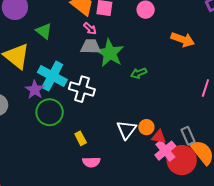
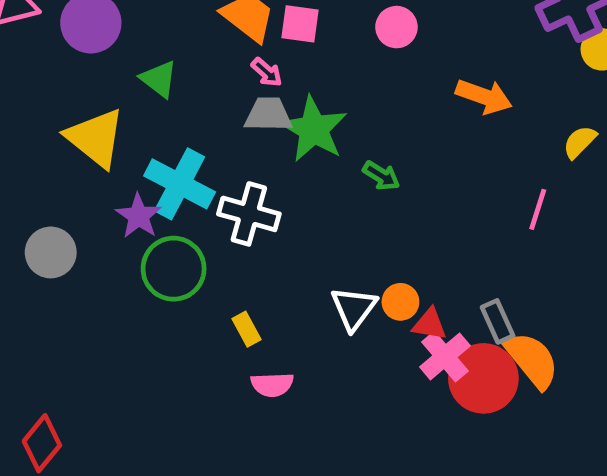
green arrow: (139, 73) -> (381, 176), turned -126

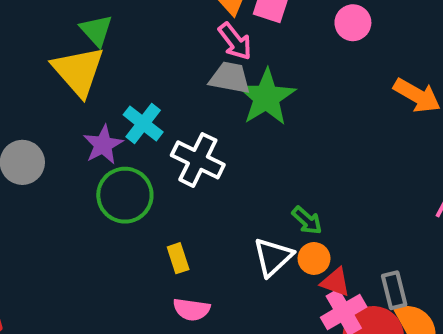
pink arrow: (267, 72) -> (235, 41), size x1.4
green triangle: (159, 79) -> (96, 30), moved
green arrow: (381, 176) -> (307, 220), moved
cyan cross: (180, 184) -> (143, 123), size x0.7

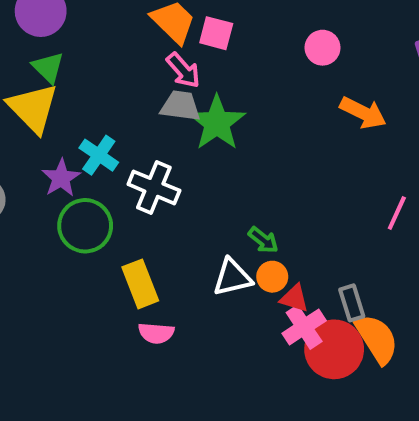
pink circle: (353, 23) -> (323, 48), moved
white triangle: (273, 257) -> (232, 277), turned 33
yellow rectangle: (178, 258) -> (140, 284), size x1.6

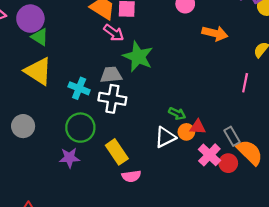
green triangle: (48, 67) -> (40, 37), moved
gray trapezoid: (180, 106) -> (111, 75), moved
purple star: (61, 178) -> (69, 158), moved, turned -30
red triangle: (294, 298) -> (198, 127), moved
red circle: (334, 349) -> (228, 163), size x0.6

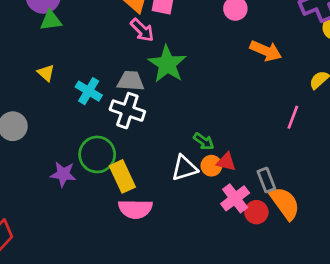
green triangle: (40, 37) -> (51, 20), turned -48
yellow triangle: (38, 71) -> (46, 73), moved, size x0.5
green circle: (80, 128) -> (97, 154), moved
pink semicircle: (131, 176) -> (135, 209), size x1.4

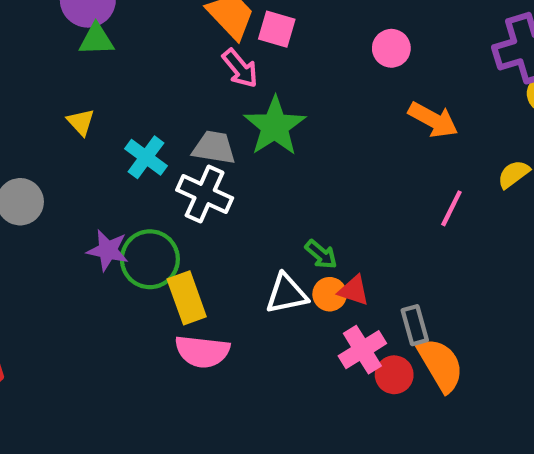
pink line: (293, 117) -> (451, 208), moved
purple star: (63, 174) -> (108, 250), moved

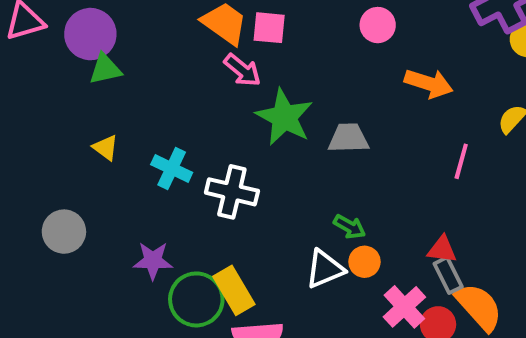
gray trapezoid: (214, 148) -> (349, 138), moved
green circle: (150, 259) -> (196, 299), moved
red triangle: (354, 290) -> (442, 249), moved

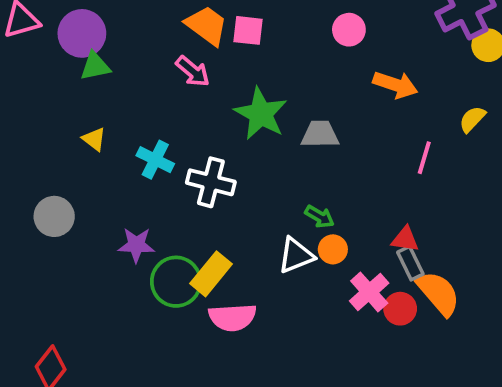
pink arrow: (242, 70) -> (193, 71), moved
yellow rectangle: (234, 290) -> (211, 274), turned 69

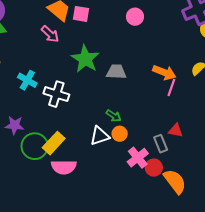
orange arrow: (395, 85) -> (164, 72), moved
red triangle: (405, 239) -> (176, 130), moved
orange semicircle: (438, 293) -> (175, 181), moved

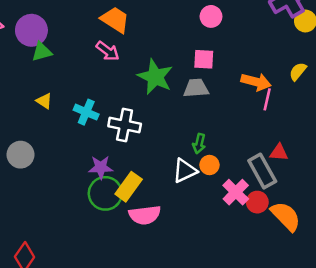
pink square: (81, 14) -> (204, 59), moved
green arrow: (114, 116) -> (199, 143), turned 77
purple star: (15, 125) -> (101, 167), moved
gray rectangle: (161, 144) -> (262, 171), size x1.5

